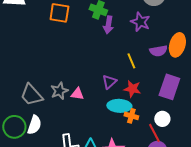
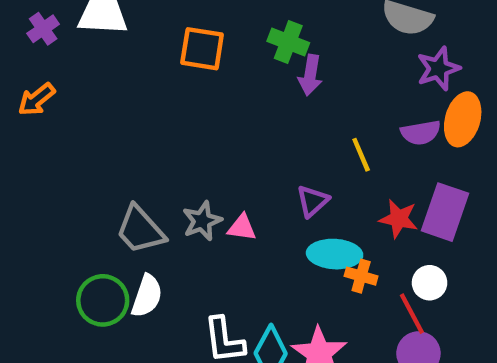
purple star: (140, 22) -> (438, 69), moved, turned 30
red star: (132, 89) -> (399, 219), moved

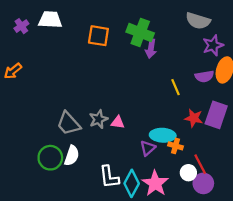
green cross: (288, 42) -> (140, 32), size x1.4
orange arrow: (36, 99) -> (13, 71), moved
purple triangle: (312, 201) -> (148, 148), moved
white circle: (430, 283) -> (188, 173), moved

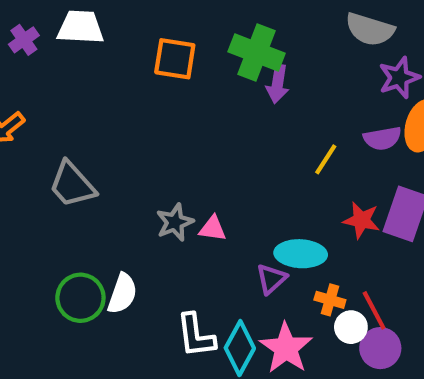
yellow line: (176, 87) -> (326, 159), turned 56
gray trapezoid: (68, 123) -> (72, 185), moved
orange cross: (176, 146) -> (330, 300), moved

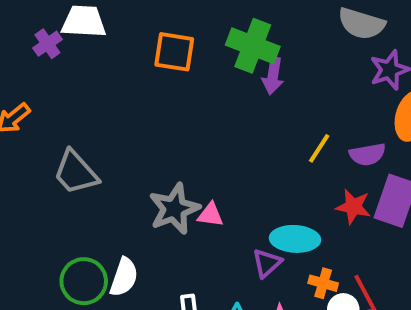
purple cross: (24, 40) -> (47, 44), moved
purple semicircle: (382, 138) -> (367, 154), moved
gray star: (175, 222) -> (174, 209), size x1.4

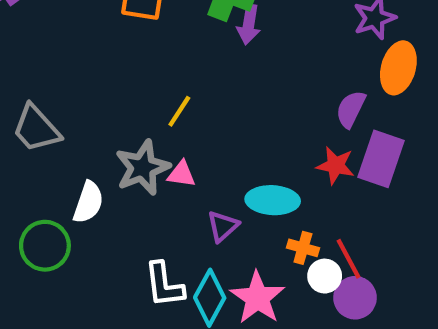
yellow line: (319, 148) -> (179, 111), moved
purple semicircle: (367, 154) -> (351, 109), turned 126
purple triangle: (267, 263) -> (223, 226), moved
white semicircle: (124, 277) -> (88, 202), moved

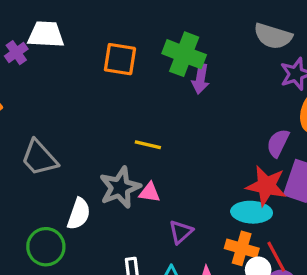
yellow line: (179, 111) -> (148, 145), turned 70
red star: (335, 165) -> (266, 186), size x1.4
cyan ellipse: (273, 200) -> (252, 212), moved
orange cross: (303, 248) -> (242, 248), size x1.4

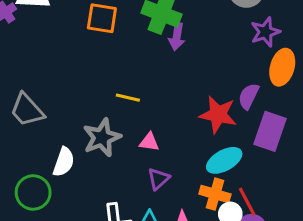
red star: (266, 186) -> (218, 115), moved
pink triangle: (150, 192) -> (149, 142), moved
cyan ellipse: (252, 212) -> (224, 160), turned -32

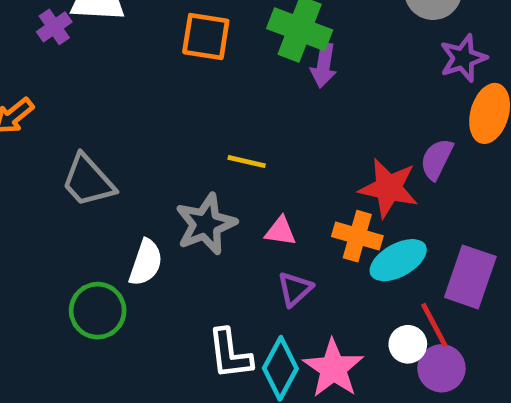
purple rectangle: (270, 131) -> (470, 277), moved
orange cross: (215, 194) -> (357, 236), moved

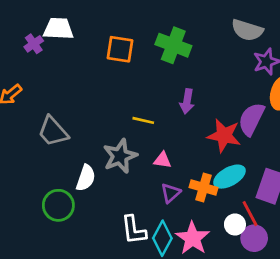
purple arrow: (324, 65) -> (187, 101), moved
purple semicircle: (437, 159) -> (251, 119), size x1.4
orange cross: (357, 236) -> (203, 188), moved

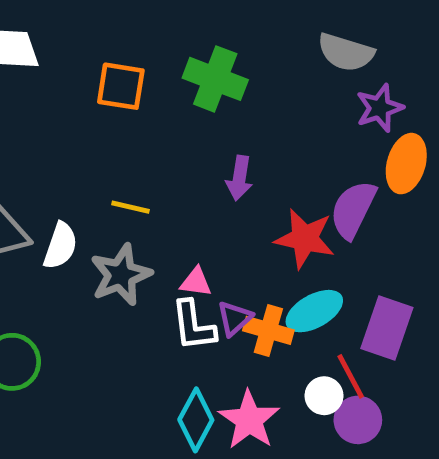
yellow line: (143, 120) -> (131, 207), moved
white semicircle: (86, 178) -> (60, 246), moved
purple triangle: (171, 193) -> (235, 318), moved
white L-shape: (134, 230) -> (193, 326), moved

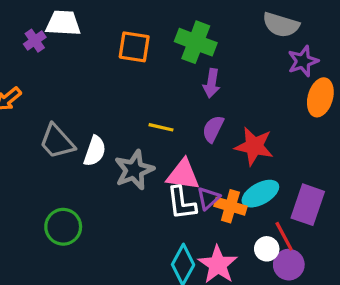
purple arrow: (239, 178) -> (211, 83), moved
yellow line: (131, 207) -> (161, 127), moved
purple semicircle: (353, 209) -> (213, 129), moved, size x0.7
pink triangle: (196, 282) -> (183, 175), size x1.6

